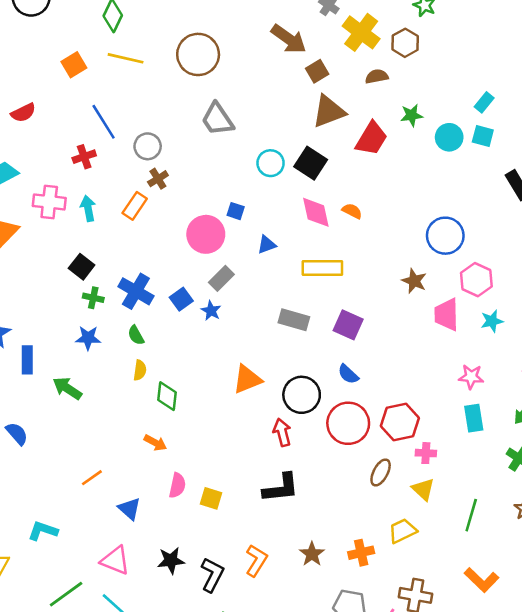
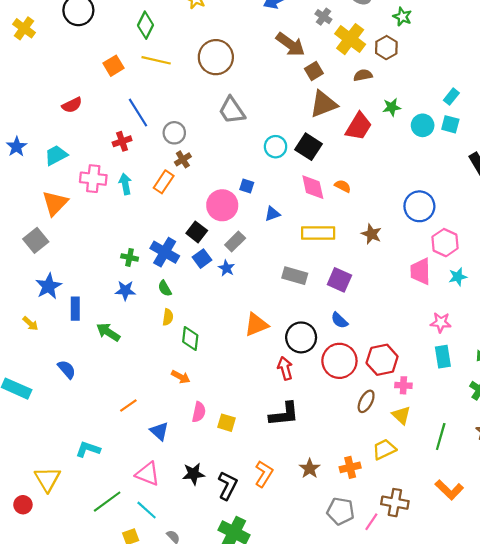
black square: (82, 267) -> (197, 232), moved
brown star: (414, 281) -> (371, 234), moved

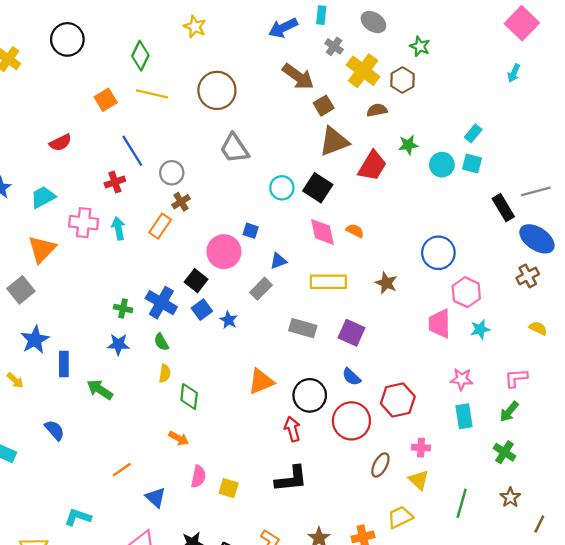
gray rectangle: (235, 241) -> (261, 289), moved
red hexagon: (382, 360) -> (398, 400), moved

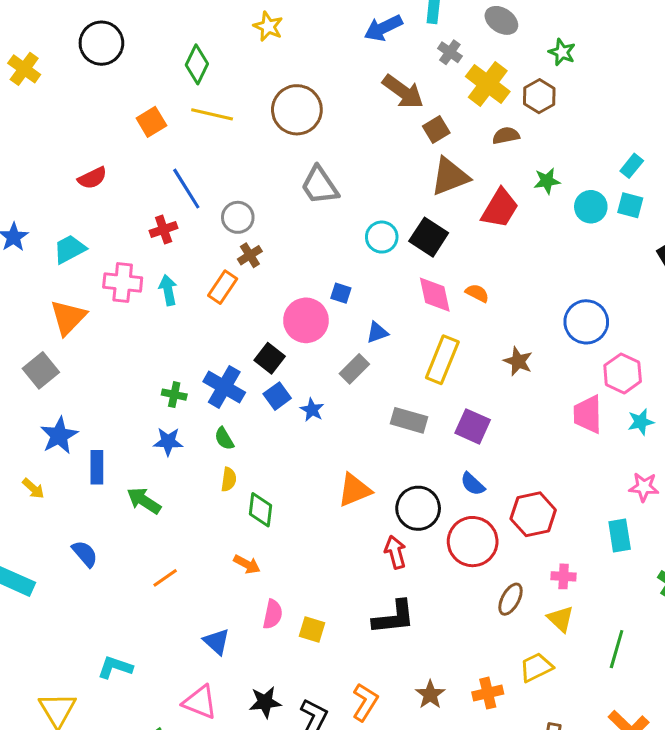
yellow rectangle: (328, 282) -> (442, 360), turned -68
pink star: (462, 379) -> (644, 487), moved
orange line: (122, 470) -> (165, 578), moved

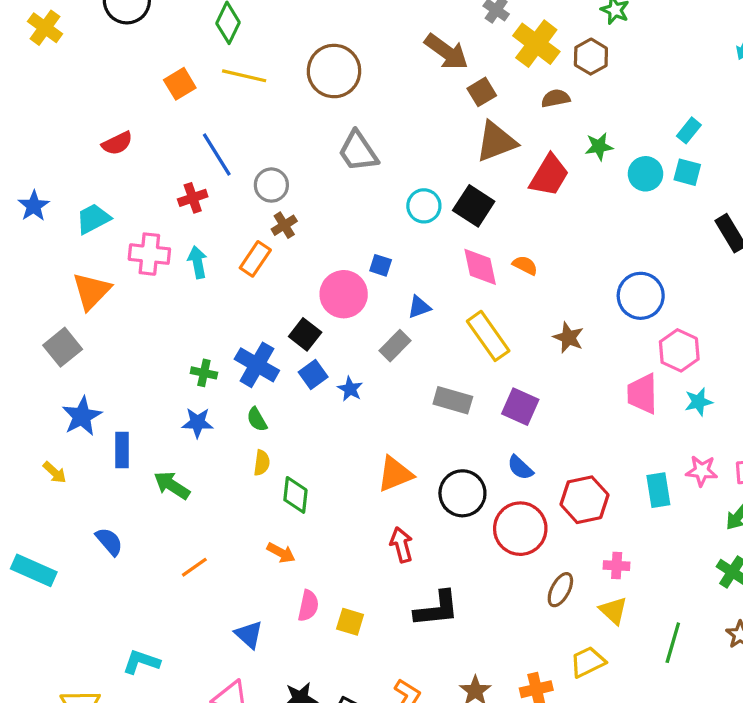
yellow rectangle: (442, 360) -> (488, 336), turned -57
cyan rectangle: (620, 535) -> (658, 490), moved
red arrow: (395, 552) -> (401, 545), moved

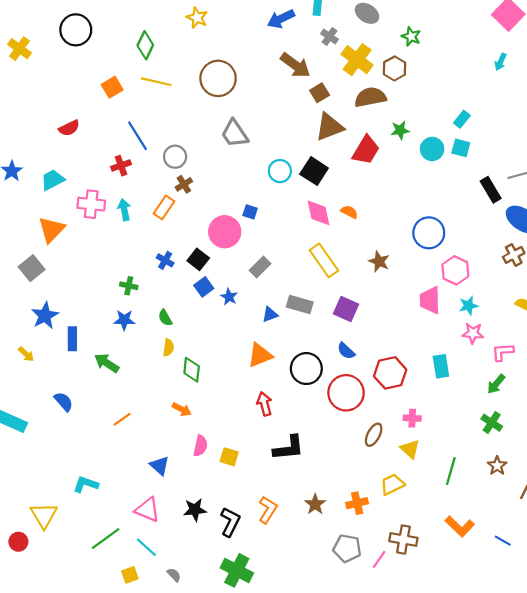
brown semicircle: (556, 98) -> (370, 97), size x1.6
blue triangle: (419, 307) -> (270, 314), moved
blue cross: (257, 365) -> (165, 260), moved, size x0.6
pink star: (702, 471) -> (473, 333), moved

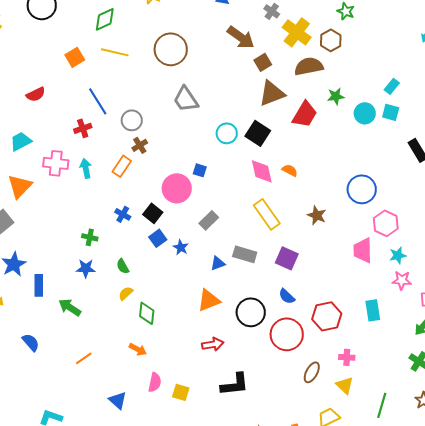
green diamond: (145, 45) -> (105, 19), turned 40
yellow semicircle: (168, 348) -> (126, 293), turned -140
red arrow: (264, 404) -> (213, 344), turned 95

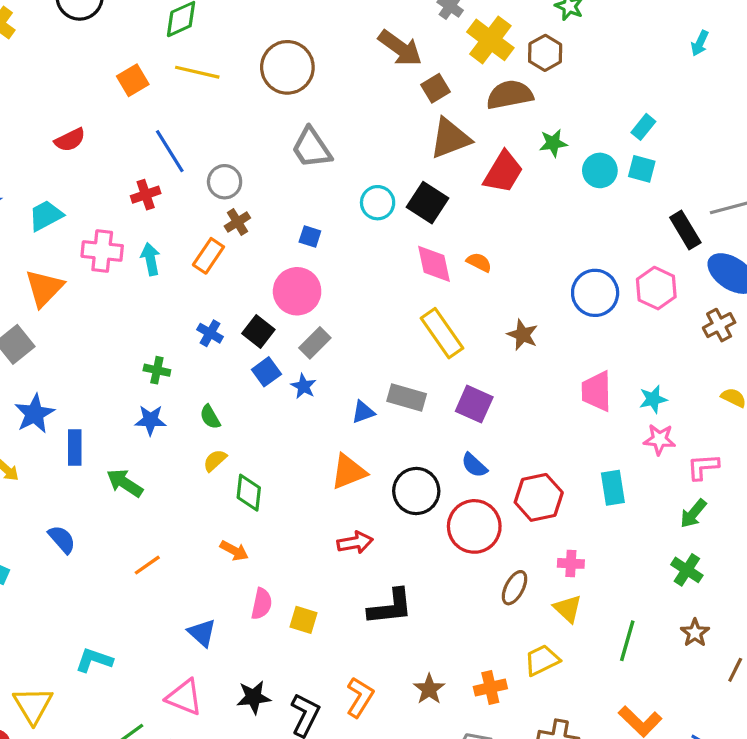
blue square: (200, 170) -> (310, 236), moved
gray rectangle: (209, 220) -> (315, 343), moved
pink hexagon: (386, 223) -> (656, 288), moved

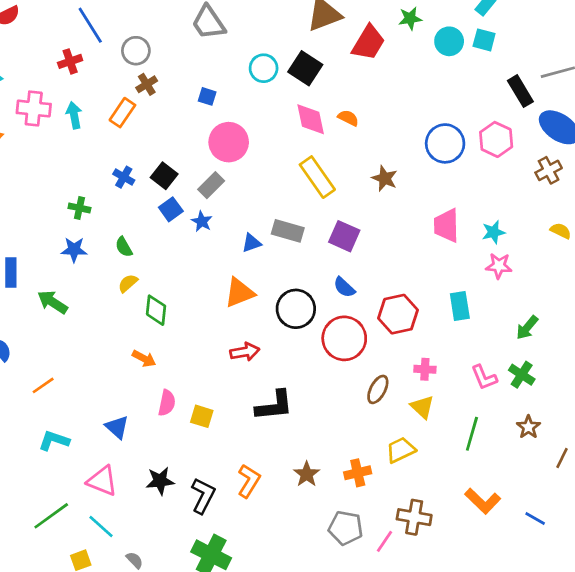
pink circle: (297, 291) -> (229, 142), moved
pink L-shape: (703, 467) -> (484, 377), moved, turned -108
orange line: (147, 565) -> (43, 385), moved
cyan L-shape: (94, 660) -> (54, 441), moved

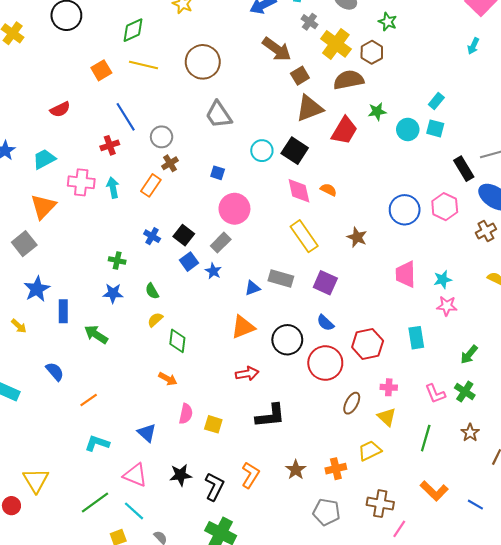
pink line: (385, 541) -> (399, 529), moved

